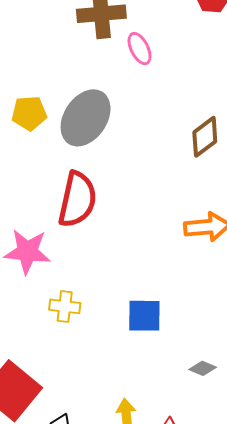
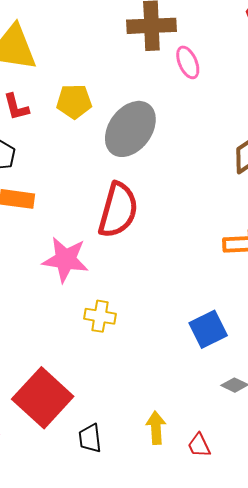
yellow pentagon: (29, 113) -> (74, 101), moved
blue square: (144, 316) -> (208, 329), moved, turned -30

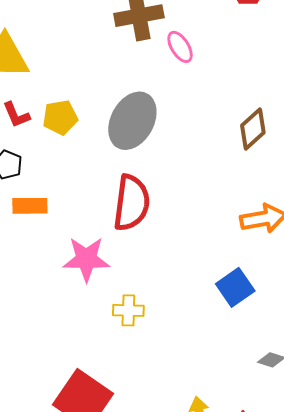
yellow pentagon: (74, 101) -> (60, 117), moved
blue square: (208, 329) -> (235, 287), moved

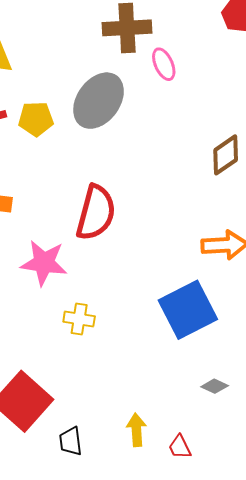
gray ellipse: (132, 121) -> (99, 101), moved
blue square: (235, 287) -> (188, 310), size x1.5

